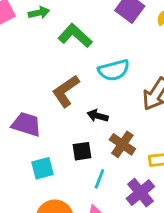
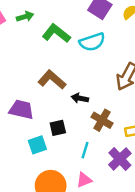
cyan semicircle: (114, 70) -> (92, 42), moved
brown L-shape: (66, 91) -> (52, 80), turned 80
black square: (82, 151) -> (58, 128), moved

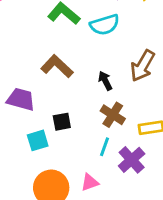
black arrow: (80, 98) -> (105, 81), moved, turned 49
cyan line: (85, 150) -> (104, 147), moved

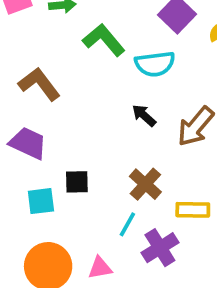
brown L-shape: (57, 66) -> (39, 84), moved
black arrow: (105, 81) -> (144, 115), moved, turned -30

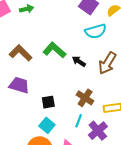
green L-shape: (104, 40) -> (54, 50), moved
cyan semicircle: (155, 64) -> (96, 31), moved
cyan square: (41, 201) -> (47, 125), moved, turned -35

